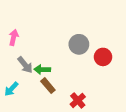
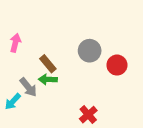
gray arrow: (25, 65) -> (28, 87), moved
brown rectangle: (48, 86) -> (48, 64), moved

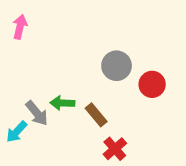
pink arrow: (15, 43) -> (20, 27), moved
brown rectangle: (48, 64) -> (96, 115), moved

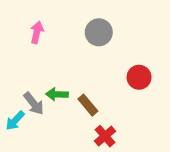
pink arrow: (20, 27) -> (37, 32), moved
gray circle: (117, 66) -> (99, 32), moved

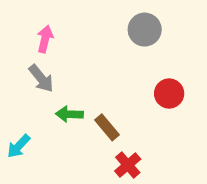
gray circle: (99, 32) -> (145, 30), moved
gray arrow: (34, 104) -> (41, 78), moved

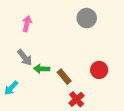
gray arrow: (41, 78) -> (25, 58), moved
red circle: (169, 94) -> (99, 70), moved

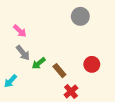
pink arrow: (27, 24) -> (20, 31), moved, turned 120
green arrow: (42, 69) -> (39, 63), turned -40

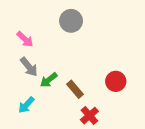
gray circle: (80, 16) -> (71, 21), moved
cyan arrow: (10, 81) -> (26, 105), moved

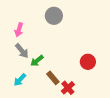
pink arrow: (25, 39) -> (19, 30), turned 64
brown rectangle: (75, 89) -> (53, 78), moved

